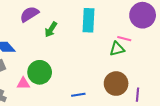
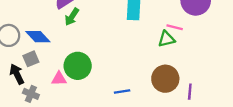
green arrow: (51, 29) -> (72, 17), moved

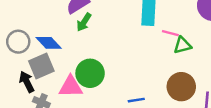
pink line: (175, 27) -> (170, 33), moved
gray square: (31, 59) -> (41, 66), size x1.5
pink triangle: (59, 79) -> (71, 87), size x1.5

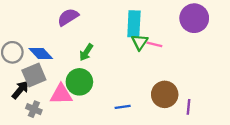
green arrow: (84, 22) -> (86, 52), moved
green triangle: (182, 45) -> (140, 42), moved, turned -42
black arrow: (27, 82) -> (20, 90), turned 66

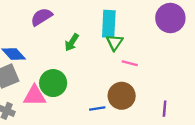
pink line: (154, 44) -> (130, 63), moved
green arrow: (86, 52) -> (72, 42), moved
brown circle: (165, 94) -> (122, 96), moved

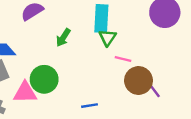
brown circle: (122, 96) -> (138, 81), moved
purple line: (165, 109) -> (154, 90), moved, turned -42

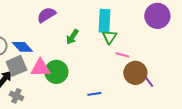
pink triangle: (25, 92) -> (40, 68), moved

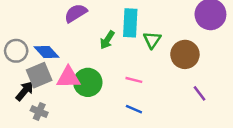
cyan rectangle: (104, 21) -> (130, 23), moved
pink line: (122, 55) -> (134, 80), moved
brown circle: (135, 73) -> (185, 54), moved
blue line: (94, 94) -> (134, 109), turned 32

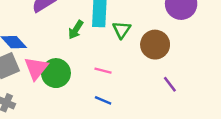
pink triangle: (68, 78) -> (36, 68), turned -50

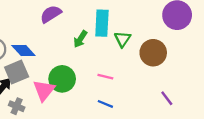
pink triangle: (36, 68) -> (44, 90), moved
purple line: (170, 84) -> (167, 98), moved

